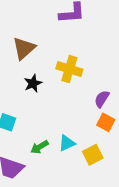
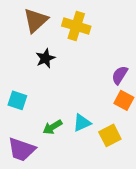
yellow cross: (69, 69) -> (76, 26), moved

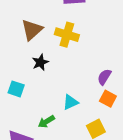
cyan square: (17, 100) -> (16, 89), moved
cyan triangle: (82, 123) -> (71, 102), moved

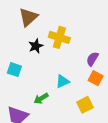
yellow cross: (67, 35) -> (59, 37), moved

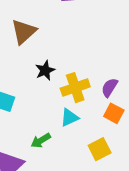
yellow cross: (59, 37) -> (75, 88), moved, turned -36
black star: (36, 46) -> (45, 70), moved

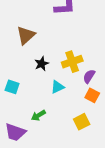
yellow cross: (75, 88) -> (72, 62), moved
cyan triangle: (69, 118) -> (57, 87), moved

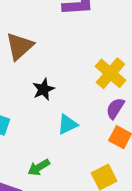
yellow cross: (72, 62) -> (110, 73), moved, turned -30

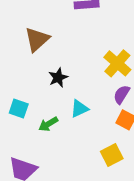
green arrow: (39, 167) -> (48, 124), moved

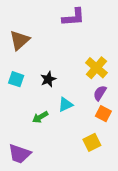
brown triangle: (37, 39) -> (20, 40), moved
cyan square: (19, 109) -> (16, 79), moved

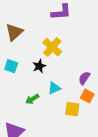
yellow cross: (96, 68) -> (52, 47), moved
yellow square: (92, 142) -> (72, 109), moved, turned 35

